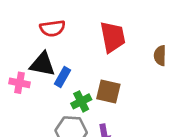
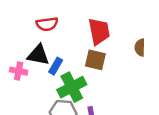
brown square: (108, 91) -> (95, 60), moved
green cross: (81, 101) -> (72, 87), size x1.6

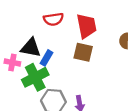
red semicircle: (47, 24) -> (53, 19), moved
green cross: (72, 87) -> (35, 77), moved

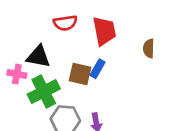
brown square: (83, 52) -> (80, 74), moved
blue rectangle: (47, 58) -> (98, 69), moved

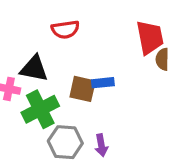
red trapezoid: (104, 31) -> (150, 37), moved
blue rectangle: (98, 69) -> (103, 83), turned 54

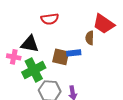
red trapezoid: (150, 37) -> (104, 24), turned 135
brown semicircle: (162, 59) -> (90, 38), moved

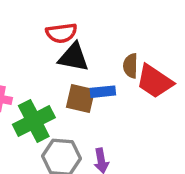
red trapezoid: (104, 24) -> (155, 81), moved
black triangle: (30, 44) -> (74, 57), moved

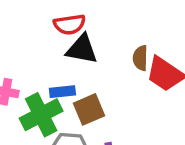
blue rectangle: (103, 92) -> (62, 92), moved
brown square: (80, 99) -> (89, 109), moved, turned -36

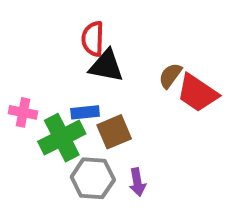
red semicircle: (69, 24) -> (93, 39), turned 100
brown semicircle: (140, 58) -> (170, 76), turned 35

